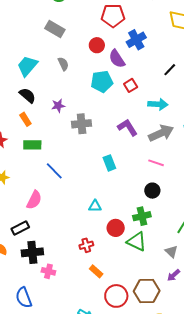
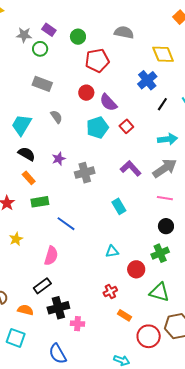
blue cross: (136, 40) -> (147, 80), moved
cyan arrow: (158, 104) -> (168, 139), moved
green triangle: (137, 242) -> (159, 292), moved

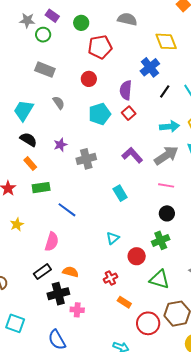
purple semicircle: (108, 102) -> (126, 90), moved, turned 48
cyan triangle: (112, 251) -> (113, 238), turned -32
orange semicircle: (25, 310) -> (70, 272), moved

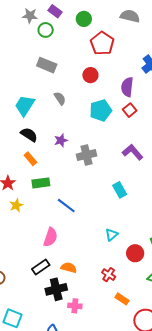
red pentagon: (100, 47) -> (102, 43), turned -30
yellow star: (17, 224) -> (16, 205), moved
red cross: (110, 278) -> (109, 275), turned -32

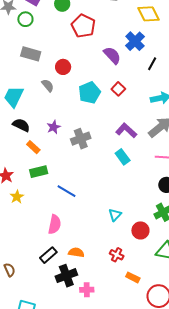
red circle: (90, 75) -> (63, 67), moved
purple semicircle: (127, 87) -> (112, 55), moved, turned 138
orange rectangle: (30, 159) -> (33, 147), moved
cyan rectangle: (120, 190) -> (123, 157), moved

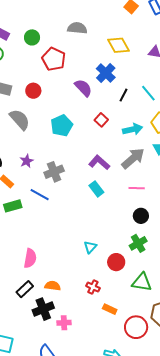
red circle: (63, 67) -> (33, 91), moved
gray semicircle: (48, 85) -> (20, 120), size x1.6
red square: (118, 89) -> (101, 120), moved
blue line: (67, 191) -> (40, 195), moved

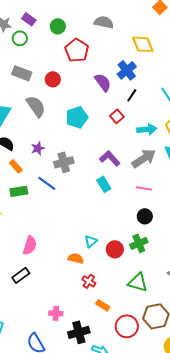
black line: (123, 95) -> (132, 95), moved
red circle: (116, 262) -> (115, 249), moved
orange semicircle: (53, 286) -> (76, 258), moved
black cross: (43, 309) -> (79, 332), moved

